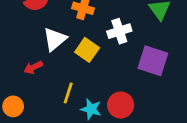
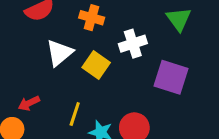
red arrow: (33, 67) -> (29, 103), moved

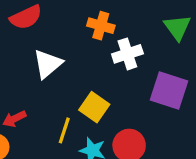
orange cross: (92, 18) -> (101, 26), moved
yellow square: (96, 65) -> (94, 107), moved

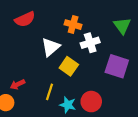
white triangle: (48, 64) -> (51, 47), moved
yellow square: (94, 107) -> (69, 66), moved

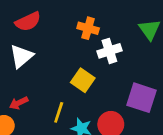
white triangle: (51, 47) -> (21, 56), moved
purple square: (117, 66) -> (141, 98), moved

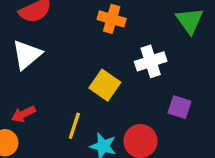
white cross: (109, 51) -> (151, 61), moved
purple square: (141, 98) -> (179, 107), size x0.6

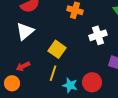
yellow square: (105, 85) -> (57, 49), moved

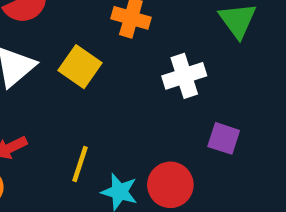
yellow square: (57, 49) -> (80, 67), moved

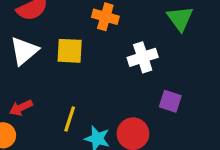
yellow square: (80, 67) -> (70, 51), turned -32

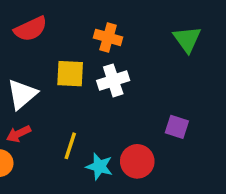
white triangle: (24, 51) -> (22, 94), moved
white cross: (143, 57) -> (113, 80), moved

